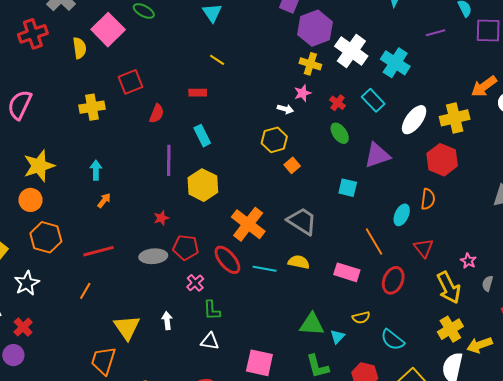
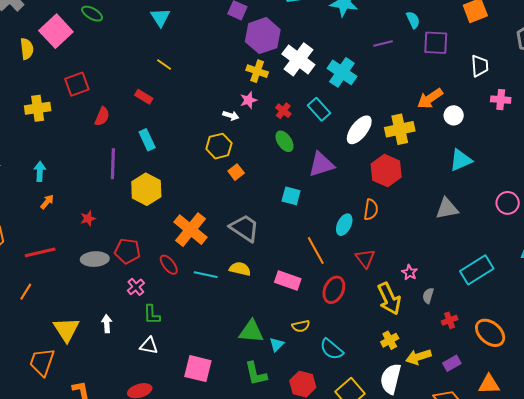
red rectangle: (198, 93) -> (144, 97), turned 30
red star: (161, 218) -> (88, 218), moved
red ellipse: (227, 260) -> (169, 265), size x0.7
yellow cross: (450, 329) -> (390, 340), size x0.7

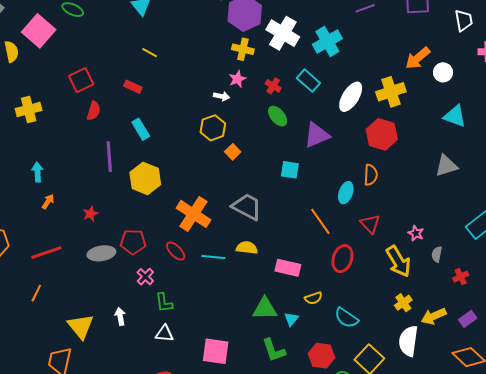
cyan cross: (342, 72) -> (327, 42), turned 32
red square: (77, 84) -> (81, 80), moved
cyan triangle: (461, 160) -> (455, 116), turned 50
pink rectangle: (288, 280) -> (288, 268), moved

